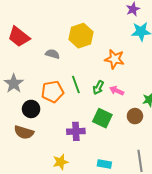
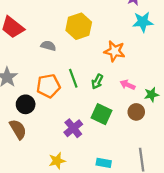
pink arrow: (117, 91) -> (128, 85), moved
purple cross: (76, 131) -> (73, 128), turned -36
brown semicircle: (24, 132) -> (18, 129), turned -138

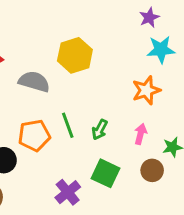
gray semicircle: (48, 46) -> (34, 82), size x1.5
orange star: (115, 51) -> (146, 90), moved, turned -30
pink arrow: (128, 85) -> (140, 134), turned 80

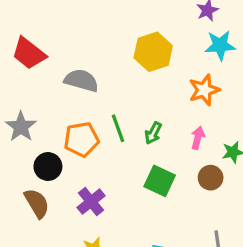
yellow hexagon: (75, 55) -> (153, 52), moved
purple cross: (68, 192) -> (91, 202), moved

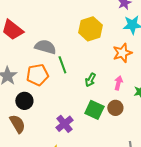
green line: (118, 128) -> (62, 65), moved
orange pentagon: (81, 139) -> (37, 75), moved
brown circle: (211, 178) -> (115, 108), moved
purple cross: (91, 202) -> (64, 124), moved

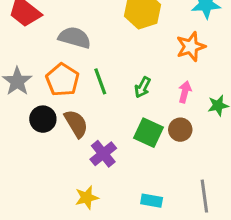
green line: (62, 65) -> (100, 81), moved
orange pentagon: (37, 75) -> (63, 80), turned -30
brown semicircle: (17, 124) -> (76, 124), moved

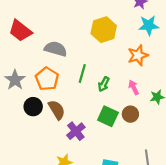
green line: (100, 81) -> (82, 73), moved, turned 36
pink arrow: (185, 92) -> (134, 87), turned -40

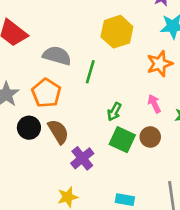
green line: (82, 73) -> (90, 72), moved
green arrow: (104, 84) -> (114, 112), moved

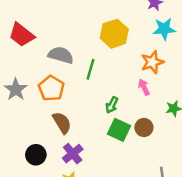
pink arrow: (154, 104) -> (144, 87), moved
black circle: (29, 128) -> (36, 155), moved
purple cross: (82, 158) -> (73, 154), moved

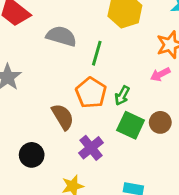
pink arrow: (144, 87) -> (160, 74), turned -91
orange pentagon: (51, 88) -> (91, 93), moved
purple cross: (73, 154) -> (91, 148), moved

